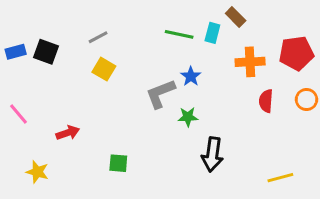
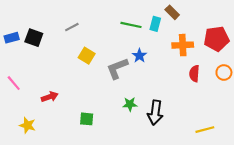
yellow square: (104, 69) -> (87, 56), moved
green star: (188, 117) -> (130, 104), moved

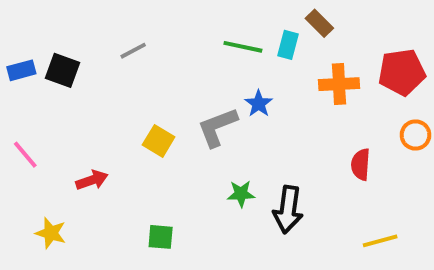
yellow square: (87, 56) -> (159, 141), moved
red semicircle: (194, 74) -> (361, 164), moved
green square: (87, 119) -> (161, 237), moved

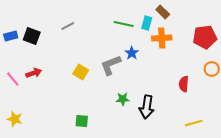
orange cross: (339, 84) -> (162, 38), moved
red arrow: (92, 180) -> (34, 73), moved
yellow star: (51, 233) -> (15, 119), moved

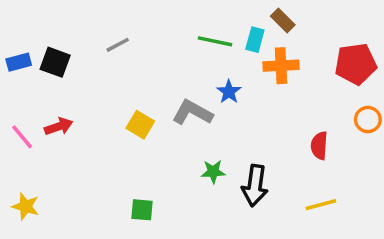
gray L-shape: (111, 65) -> (192, 113), turned 50
yellow line: (194, 123) -> (321, 205), moved

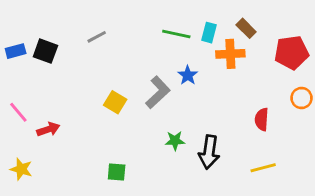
brown rectangle: (283, 20) -> (246, 28), moved
gray L-shape: (192, 113) -> (158, 92), turned 108
red arrow: (59, 126) -> (48, 129), moved

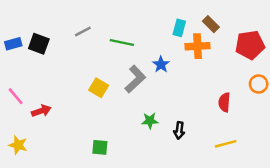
green line: (176, 34) -> (122, 42), moved
black arrow: (209, 152) -> (179, 130), size x0.6

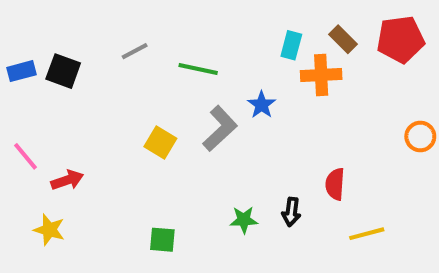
red pentagon: (250, 45) -> (400, 39), moved
red semicircle: (224, 102) -> (335, 184), moved
green star: (150, 121) -> (244, 220), moved
yellow star: (18, 145) -> (49, 230), moved

